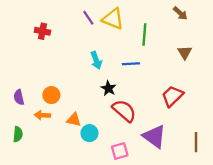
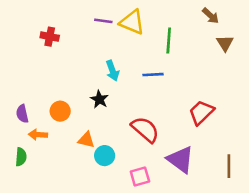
purple line: (88, 18) -> (103, 21), turned -48
brown triangle: (185, 52) -> (225, 43), moved
black star: (109, 88) -> (99, 99), moved
orange arrow: (42, 115) -> (38, 135), moved

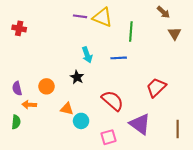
red cross: (50, 37) -> (19, 28), moved

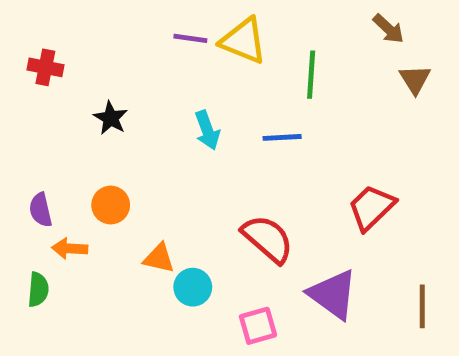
black star: (77, 77) -> (111, 118), moved

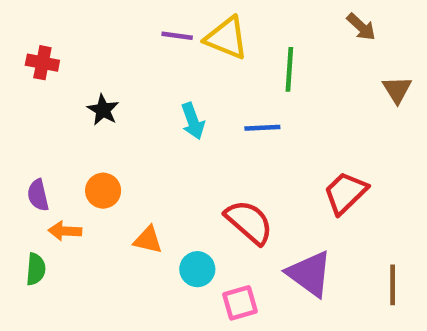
brown triangle: (415, 79) -> (397, 90), moved
cyan circle: (193, 287) -> (197, 269), moved

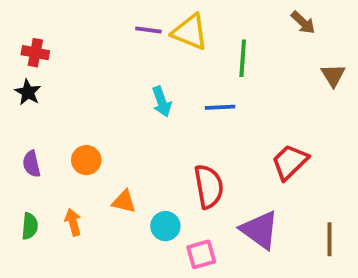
black star: (103, 110) -> (28, 92), moved
red semicircle: (249, 222) -> (209, 186), turned 39
orange arrow: (65, 231) -> (73, 222), moved, turned 72

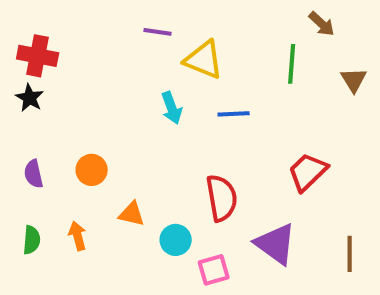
yellow triangle: (190, 32) -> (204, 60), moved
red cross: (35, 53) -> (38, 56), size x1.4
green line: (243, 58) -> (292, 64), moved

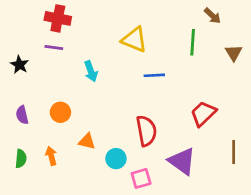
purple line: (158, 32) -> (54, 48), moved
red cross: (38, 56) -> (58, 18), moved
cyan arrow: (172, 108) -> (91, 71), moved
brown line: (350, 254) -> (234, 152), moved

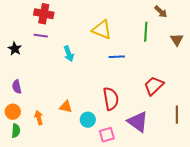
orange circle: (60, 112) -> (13, 112), moved
green semicircle: (21, 159) -> (16, 131), moved

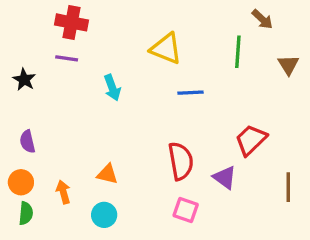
cyan circle: (88, 120) -> (104, 215), moved
purple triangle: (138, 122) -> (225, 177), moved, size x0.7
pink square: (107, 135) -> (186, 210), moved, turned 35

